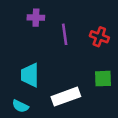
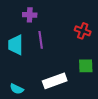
purple line: (65, 34) -> (41, 40), moved
cyan trapezoid: (30, 75) -> (16, 45), moved

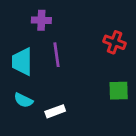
white rectangle: (55, 81) -> (55, 111), moved, size x0.6
cyan semicircle: (17, 89) -> (23, 100), moved

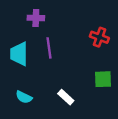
cyan semicircle: (23, 100) -> (24, 97), moved
white rectangle: (55, 111) -> (66, 97), moved, turned 63

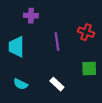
purple line: (49, 48) -> (57, 42), moved

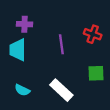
purple cross: (31, 16) -> (25, 24), moved
white rectangle: (57, 84) -> (61, 90), size x1.5

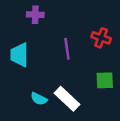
purple cross: (25, 24) -> (35, 15), moved
cyan semicircle: (22, 90) -> (39, 99), moved

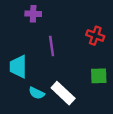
purple line: (67, 49) -> (52, 46), moved
cyan trapezoid: (19, 55) -> (18, 67), moved

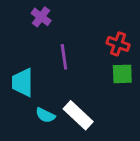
purple cross: (33, 14) -> (41, 17), turned 35
green square: (99, 76) -> (122, 74), moved

